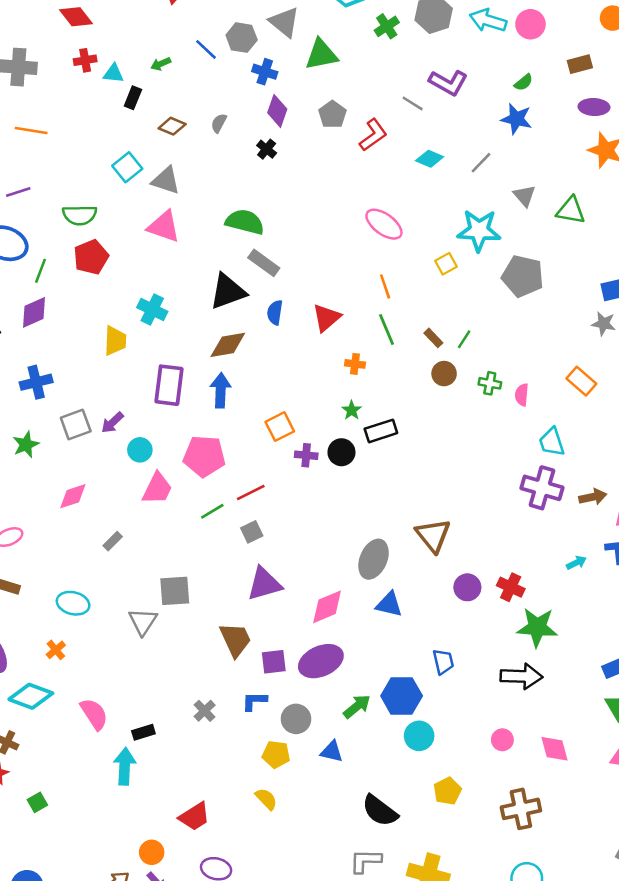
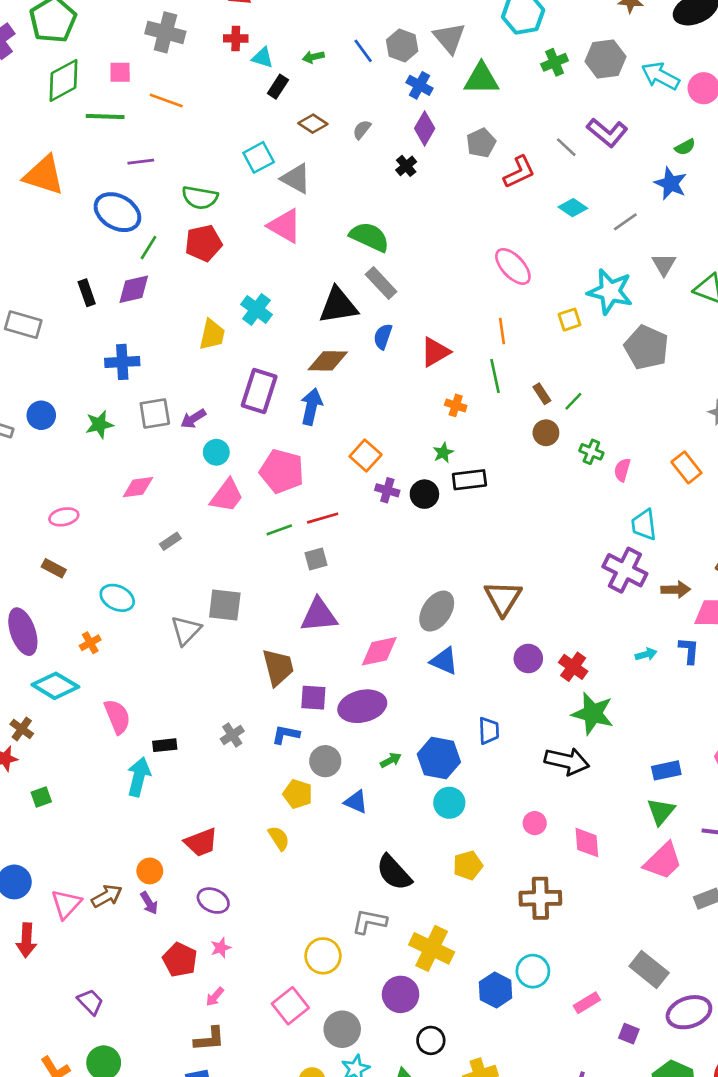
orange square: (280, 427) -> (366, 456), turned -32
green arrow: (357, 706) -> (391, 760), size x0.7

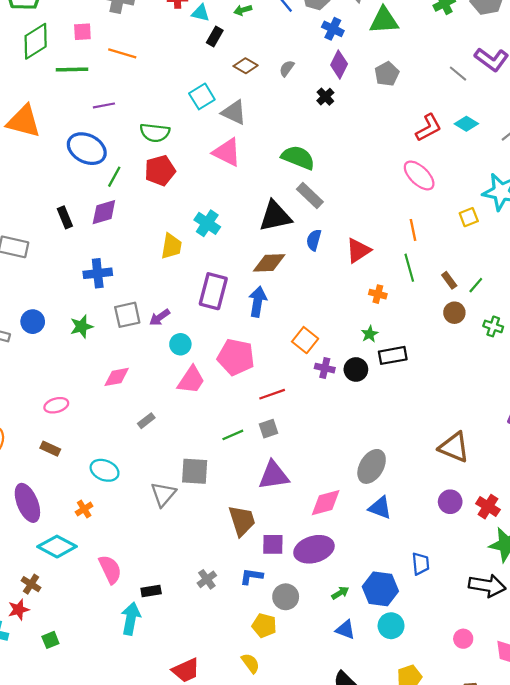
red L-shape: (519, 172) -> (429, 128), moved
green line: (279, 530) -> (233, 435), moved
brown triangle: (503, 598) -> (454, 447), moved, turned -36
blue triangle: (356, 802) -> (345, 630), moved

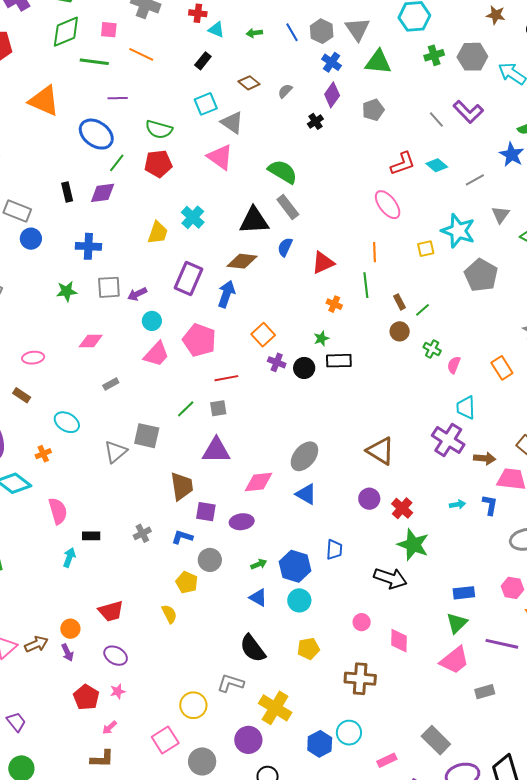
black rectangle: (215, 36) -> (203, 61), moved
blue circle: (33, 322) -> (31, 239), moved
green line: (233, 435) -> (186, 409), turned -30
purple ellipse: (314, 549) -> (242, 522), size x0.7
cyan arrow: (131, 619) -> (69, 557), size x0.7

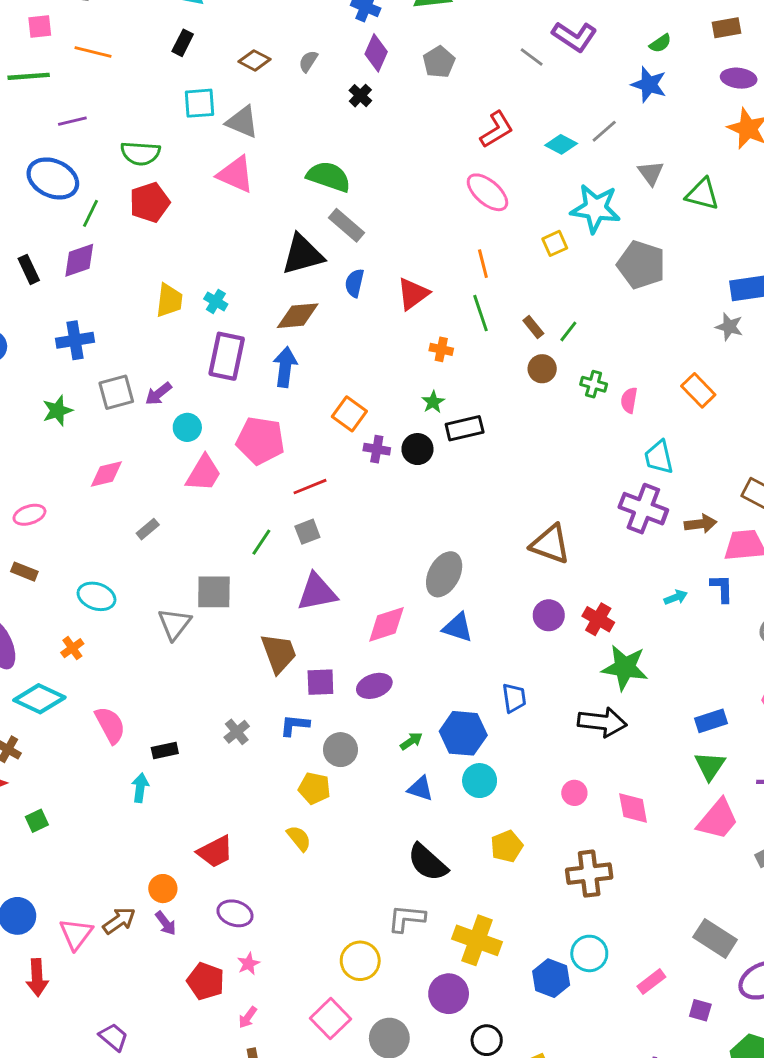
cyan square: (206, 104) -> (200, 103), turned 30
cyan diamond: (437, 165) -> (561, 144), moved
cyan cross: (193, 217) -> (216, 301), moved, size x0.7

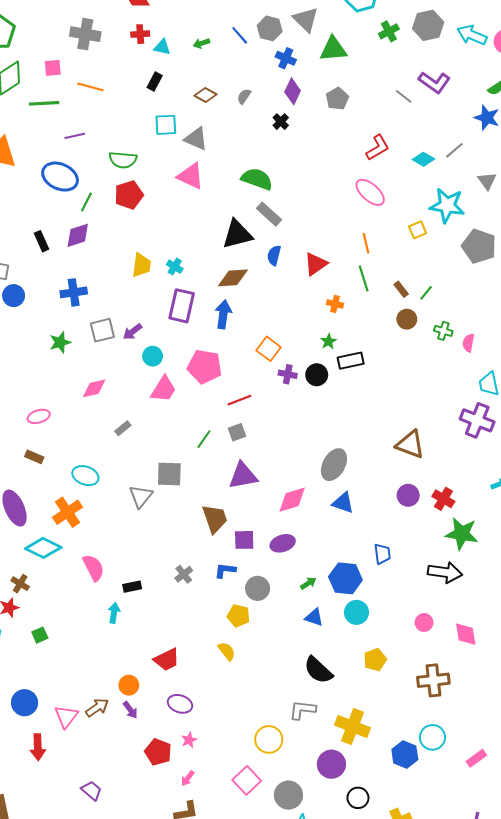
orange cross: (72, 648) -> (67, 512), size x1.8

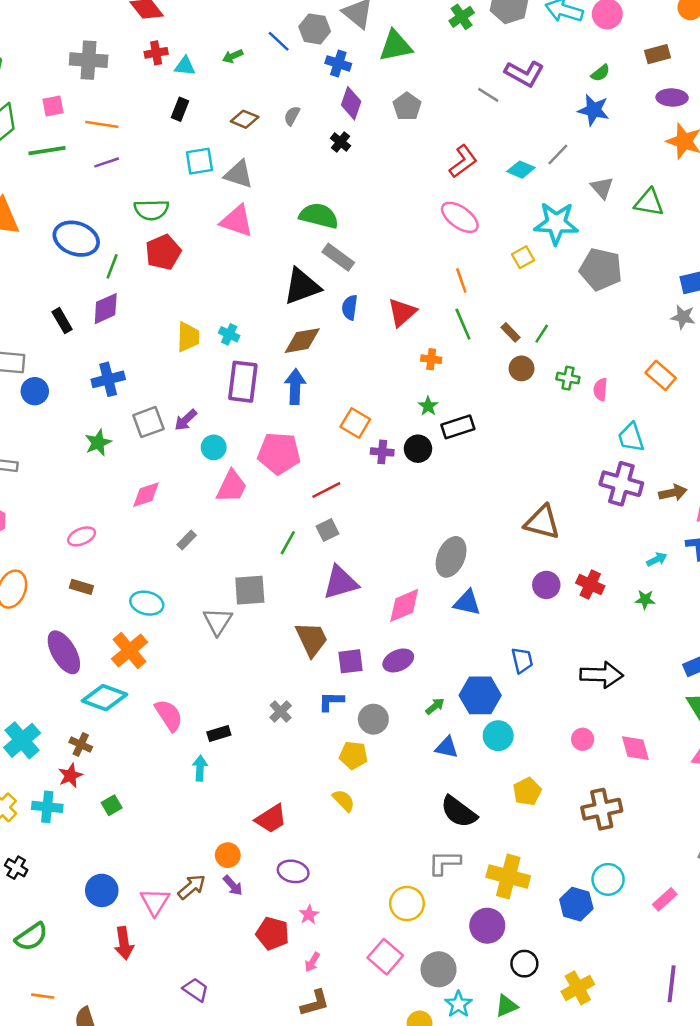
purple line: (75, 136) -> (107, 162), moved
green star: (462, 534) -> (645, 600), moved, size x0.5

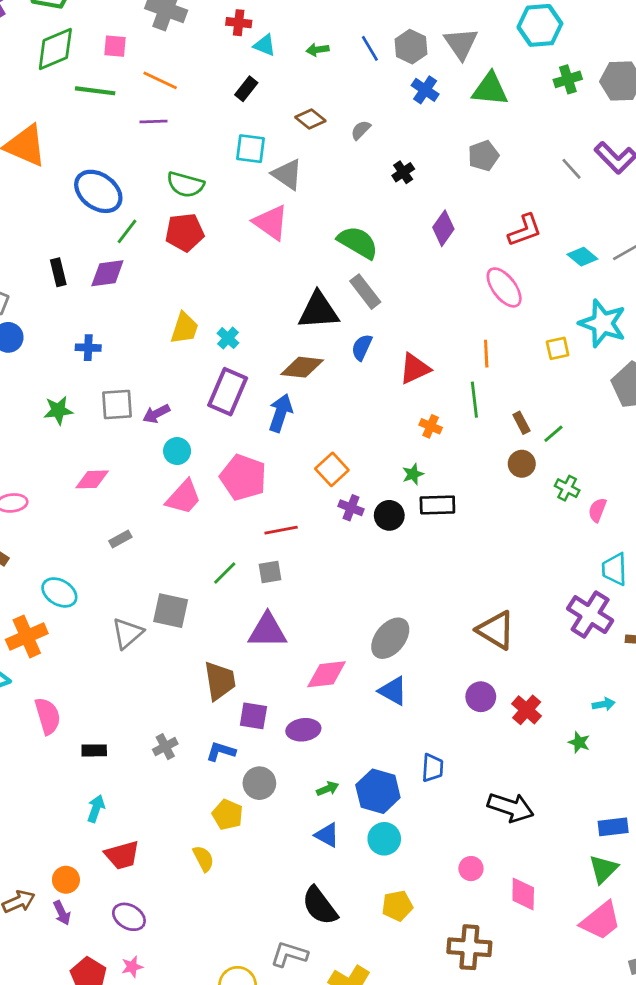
purple diamond: (351, 103) -> (443, 228), moved
blue cross: (108, 379) -> (88, 348), size x0.7
cyan arrow: (200, 768) -> (96, 809), moved

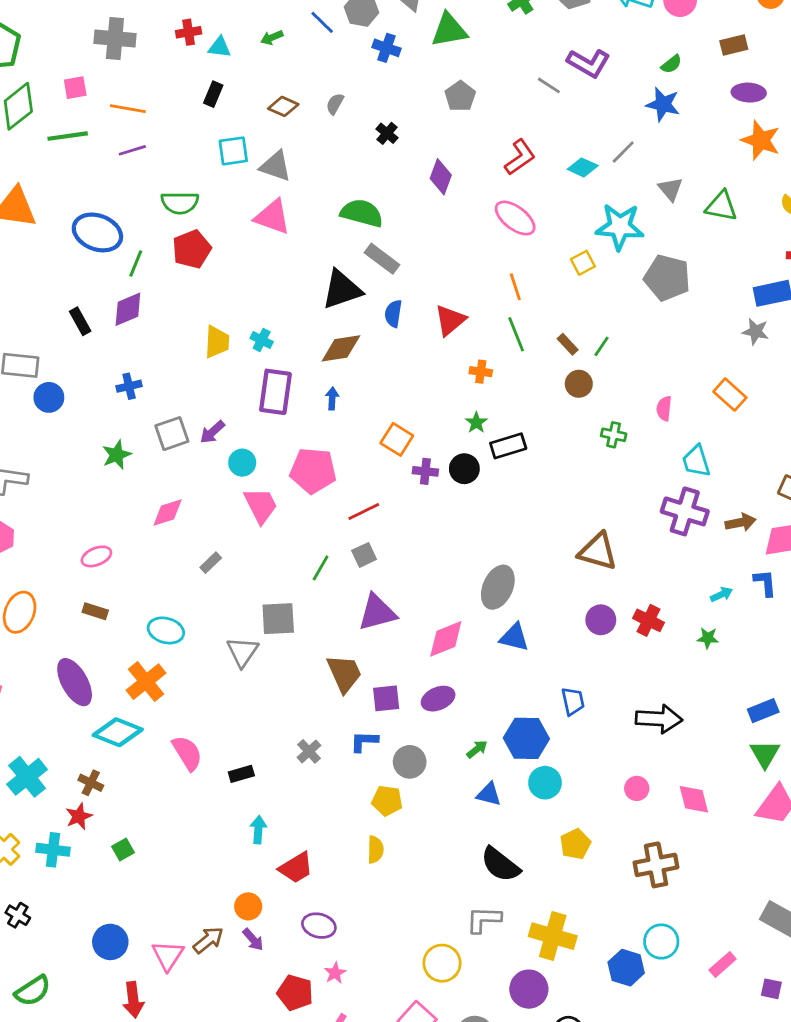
blue arrow: (281, 413) -> (332, 398), size x0.6
green cross: (567, 488) -> (614, 435), moved
pink trapezoid: (184, 497) -> (261, 506), turned -54
yellow semicircle: (203, 859) -> (375, 850), turned 44

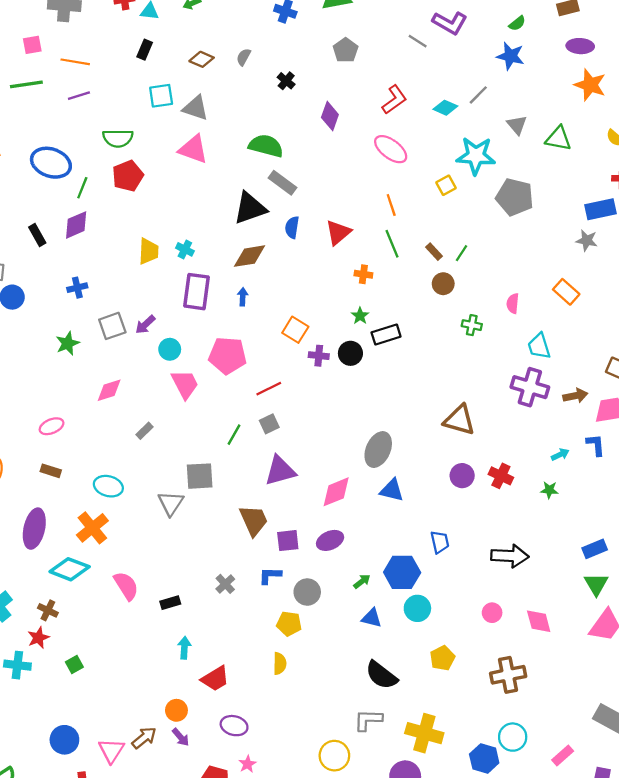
purple ellipse: (75, 682) -> (34, 529), turned 42

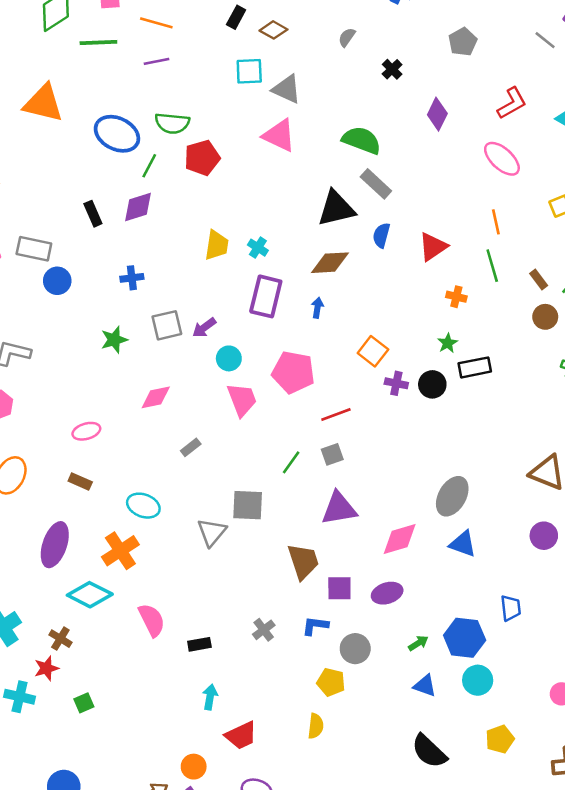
brown diamond: (202, 59) -> (273, 30), moved
green semicircle: (118, 138) -> (172, 123), moved

